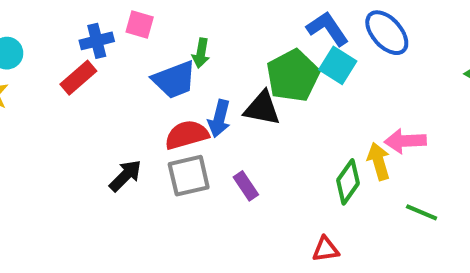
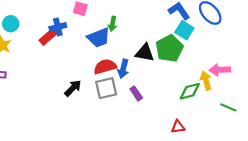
blue cross: (97, 41) -> (58, 27), moved
green pentagon: (293, 76) -> (169, 48), moved
blue arrow: (219, 118) -> (123, 69), moved
green diamond: (348, 182) -> (190, 91), turned 40

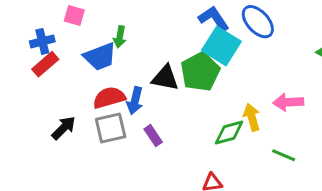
cyan square: (184, 30) -> (221, 46), size x1.4
red rectangle: (48, 37) -> (45, 64), moved
pink arrow: (220, 70) -> (288, 102), moved

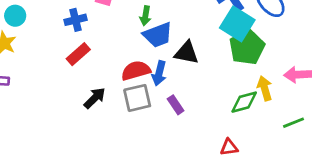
blue trapezoid: (100, 57) -> (158, 35), moved
red rectangle: (45, 64) -> (78, 54), moved
green pentagon: (200, 72) -> (247, 47), moved
green line: (284, 155) -> (293, 123), turned -45

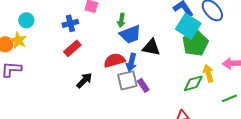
gray square: (137, 98) -> (127, 80), moved

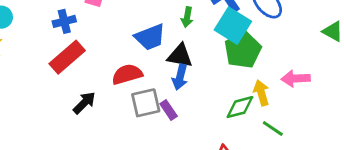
green arrow: (121, 20) -> (187, 17), moved
red rectangle: (72, 48) -> (67, 57), size x1.4
blue arrow: (131, 62) -> (180, 77), moved
green line: (229, 98) -> (273, 129), moved, turned 56

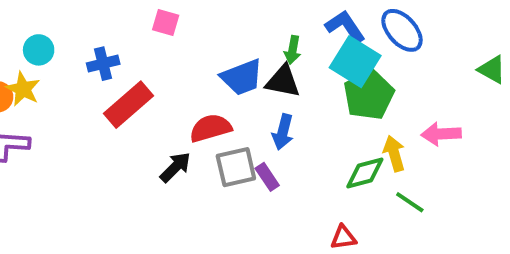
blue cross: (64, 21) -> (103, 64), moved
black triangle: (180, 56) -> (283, 81), moved
black arrow: (84, 103) -> (175, 167), moved

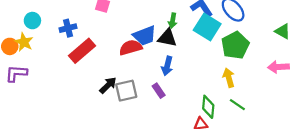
green pentagon: (369, 95) -> (235, 45), moved
red semicircle: (211, 128) -> (131, 47), moved
pink arrow: (441, 134) -> (278, 67), moved
gray square: (236, 167) -> (126, 91), moved
green diamond: (365, 173) -> (208, 107), moved, turned -70

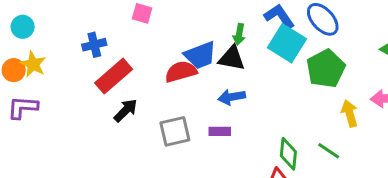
cyan circle: (32, 21) -> (23, 27), moved
blue arrow: (167, 66) -> (232, 97), turned 66
yellow arrow: (229, 78) -> (350, 113), moved
black arrow: (108, 85) -> (126, 110), moved
purple rectangle: (159, 91) -> (220, 131), turned -56

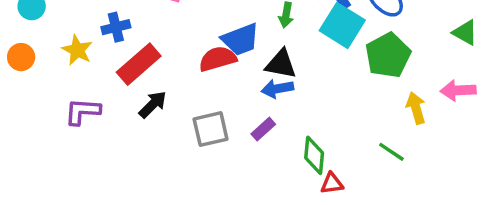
black triangle: (232, 58) -> (281, 64), moved
yellow star: (33, 64) -> (77, 50), moved
purple L-shape: (23, 107) -> (82, 111), moved
purple rectangle: (220, 131) -> (263, 129), turned -42
green diamond: (288, 154) -> (314, 155), moved

